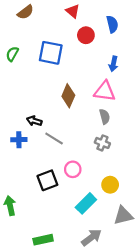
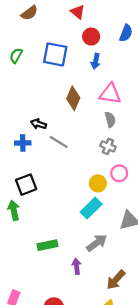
blue semicircle: (112, 24) -> (126, 33), moved, turned 35
blue arrow: (113, 64) -> (96, 61), moved
pink circle: (73, 169) -> (119, 173), moved
black square: (47, 180) -> (26, 185), moved
yellow circle: (110, 185) -> (98, 183), moved

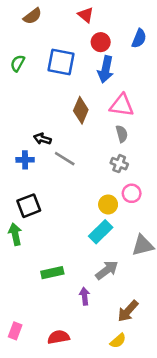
blue arrow: (96, 61) -> (106, 69), size x1.5

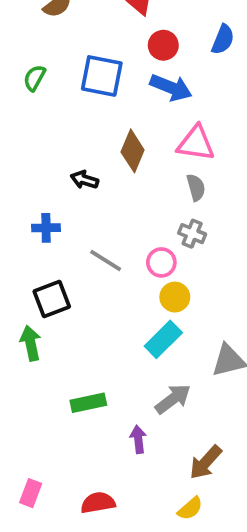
blue arrow: (106, 69) -> (171, 88), turned -80
black arrow: (42, 139) -> (84, 180), moved
gray line: (65, 159) -> (106, 261), moved
pink circle: (132, 193) -> (161, 262), moved

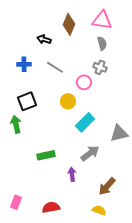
gray line: (106, 261) -> (55, 67), moved
yellow circle: (175, 297) -> (68, 101), moved
yellow semicircle: (190, 508) -> (99, 210), turned -120

